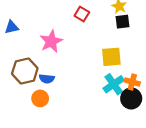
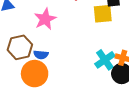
yellow square: (111, 57) -> (103, 14), moved
orange circle: (40, 98) -> (35, 74), size x1.6

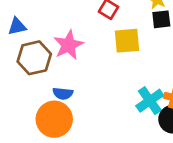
yellow square: (103, 14) -> (127, 41), moved
brown hexagon: (20, 47) -> (34, 58), moved

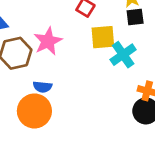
cyan cross: (150, 101) -> (123, 55), moved

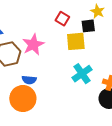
black square: (135, 17) -> (88, 26), moved
cyan cross: (123, 55) -> (82, 74), moved

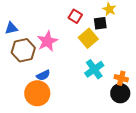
yellow square: (76, 41) -> (88, 38), turned -36
blue semicircle: (29, 80) -> (43, 75), turned -32

